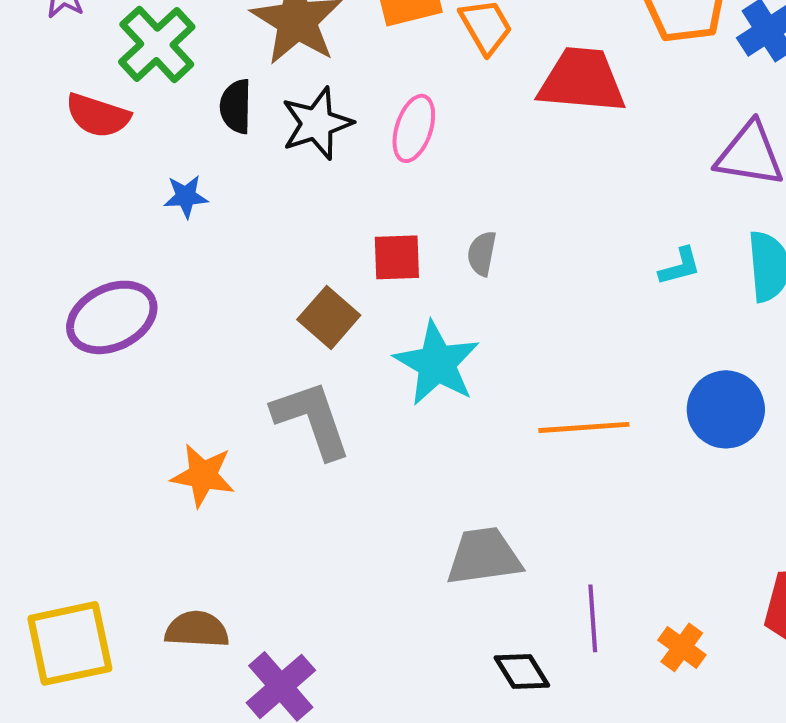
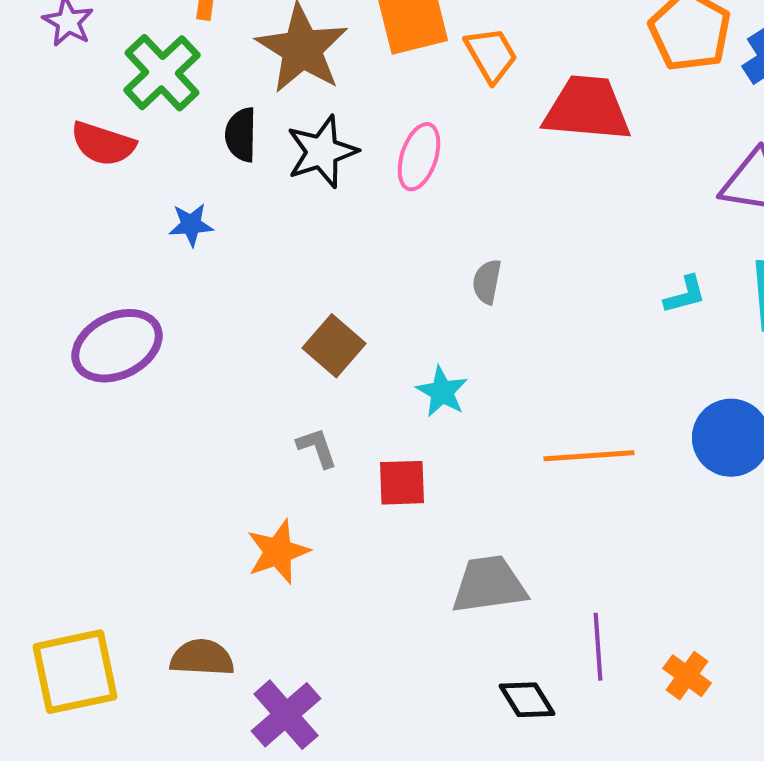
red square: (397, 257) -> (402, 483), moved
cyan star: (437, 363) -> (442, 392), size x0.6
gray L-shape: (312, 419) -> (317, 448), size x0.5
orange star: (203, 475) -> (278, 552), moved, turned -30

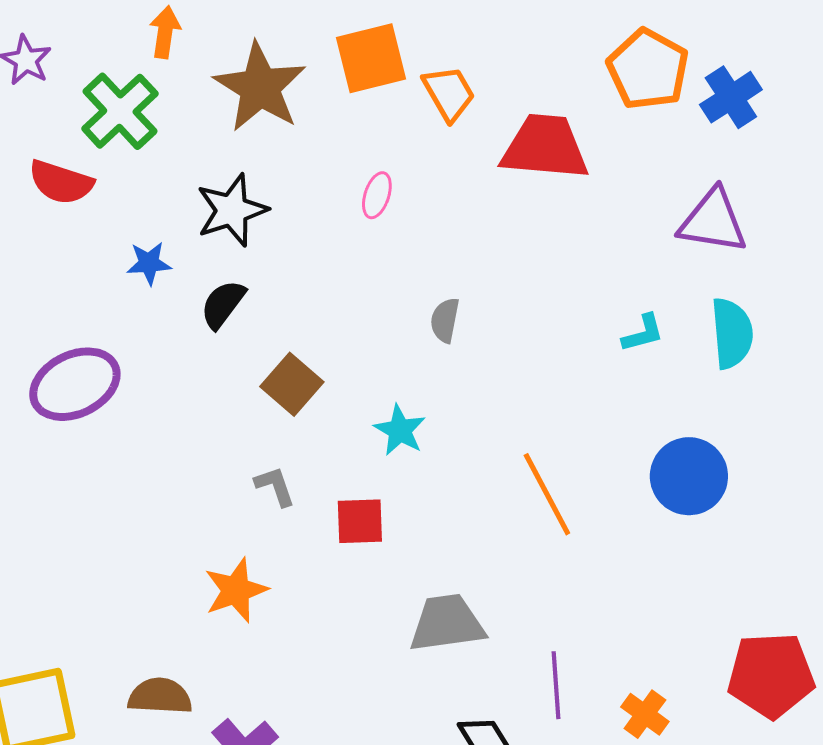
black semicircle: (241, 135) -> (223, 304), moved, turned 36
black star: (322, 152) -> (232, 210), moved
pink ellipse: (419, 157) -> (377, 195), size x0.7
orange line: (589, 456) -> (547, 494), turned 66

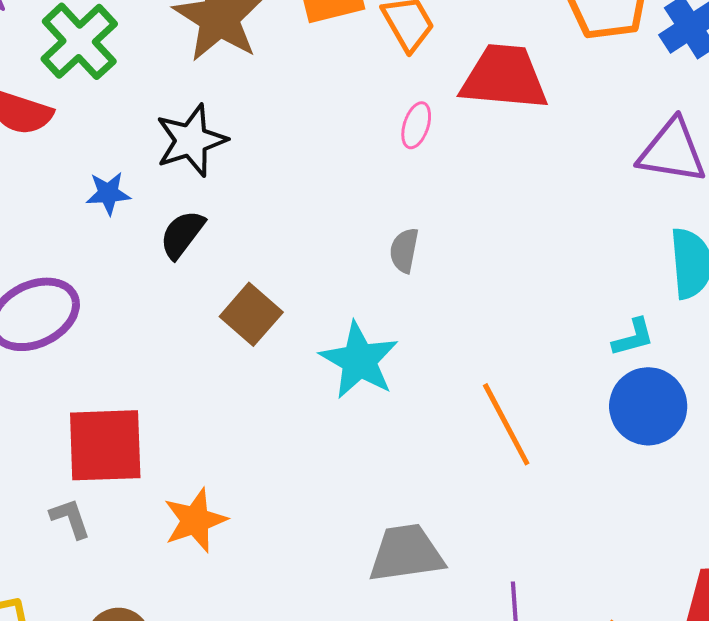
pink ellipse: (377, 195) -> (416, 125), moved
cyan L-shape: (643, 333) -> (633, 337), moved
cyan star: (400, 430) -> (359, 360), size x1.5
gray L-shape: (275, 486) -> (70, 518), moved
red square: (360, 521) -> (105, 445), moved, size x1.6

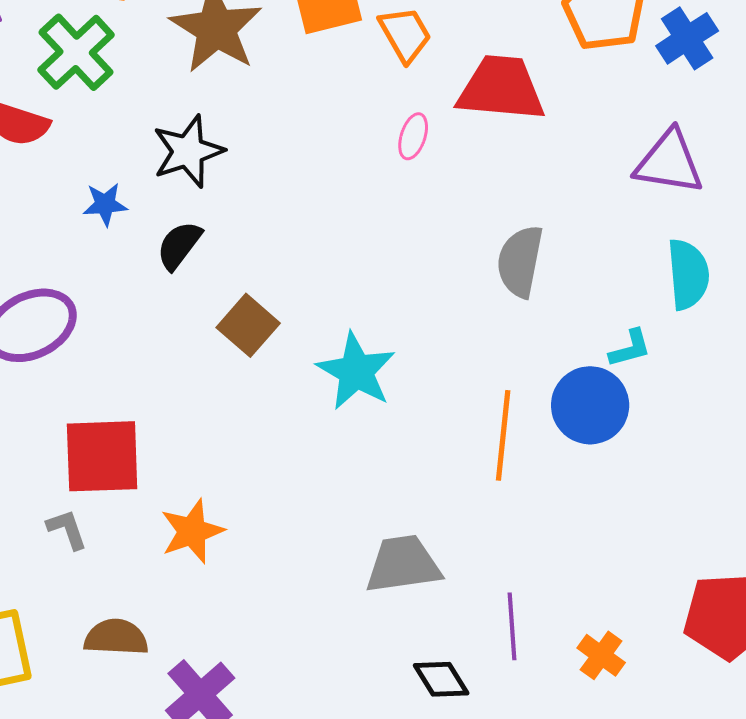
gray semicircle: (404, 250) -> (520, 261), moved, size x1.6
blue circle: (648, 406) -> (590, 405), moved
orange line: (506, 424) -> (503, 435), turned 34

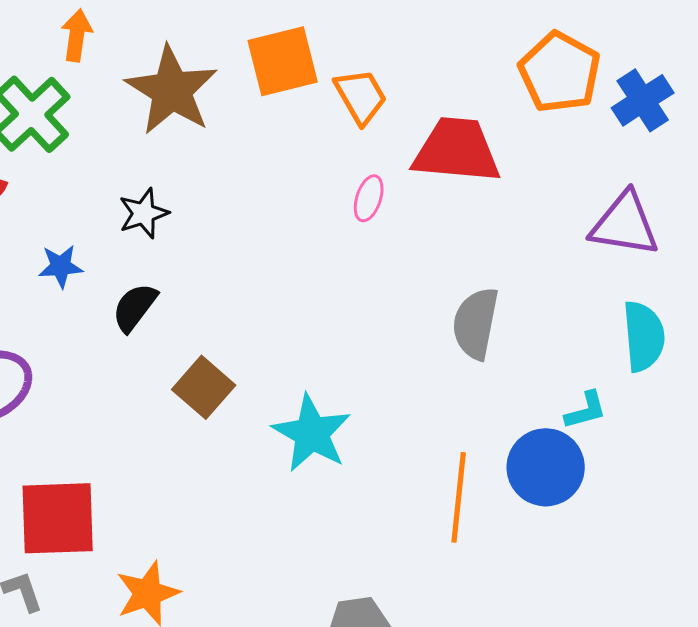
black star: (188, 151) -> (144, 213), size x0.7

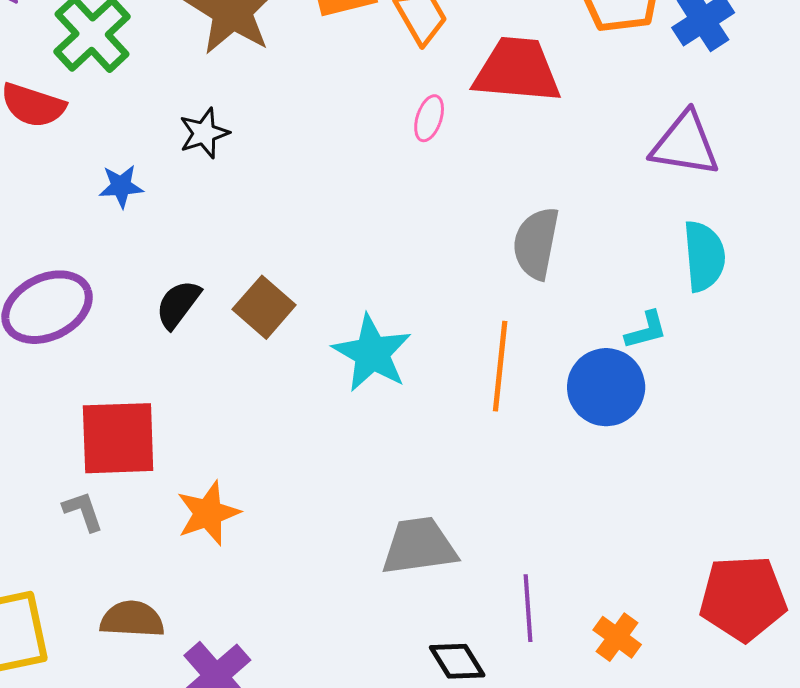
black semicircle: (135, 307) -> (178, 304), moved
orange line: (459, 497) -> (500, 366), moved

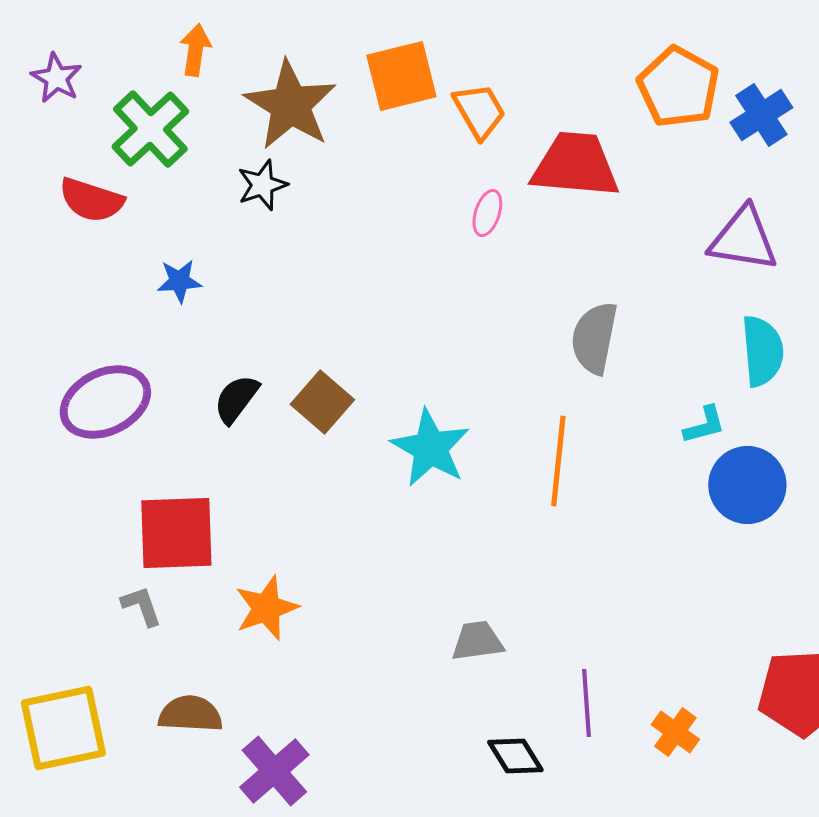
black star: (204, 133) -> (262, 185), moved
blue circle: (606, 387) -> (747, 485), moved
gray trapezoid: (419, 546) -> (477, 641), size x0.7

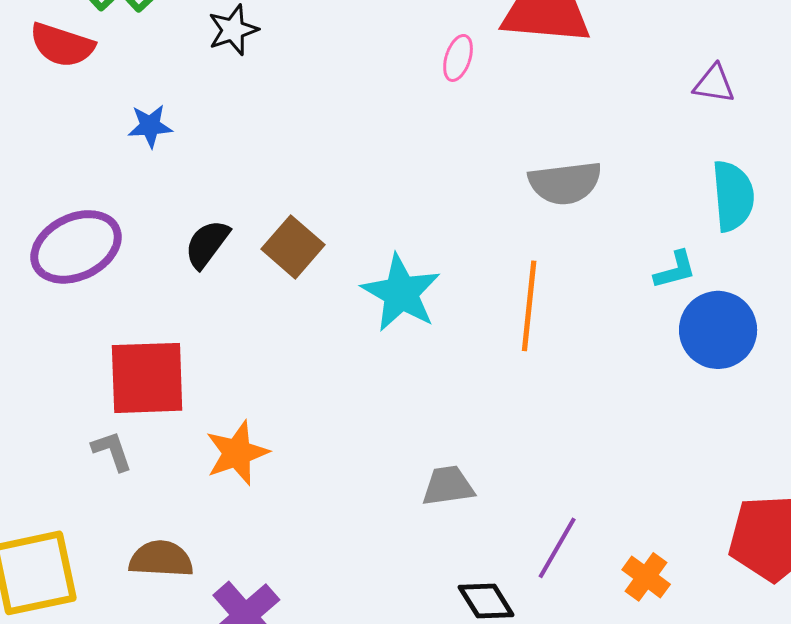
purple triangle: (743, 239) -> (714, 84), size x0.6
gray semicircle: (594, 338) -> (565, 183), turned -108
purple line: (586, 703) -> (557, 548), turned 34

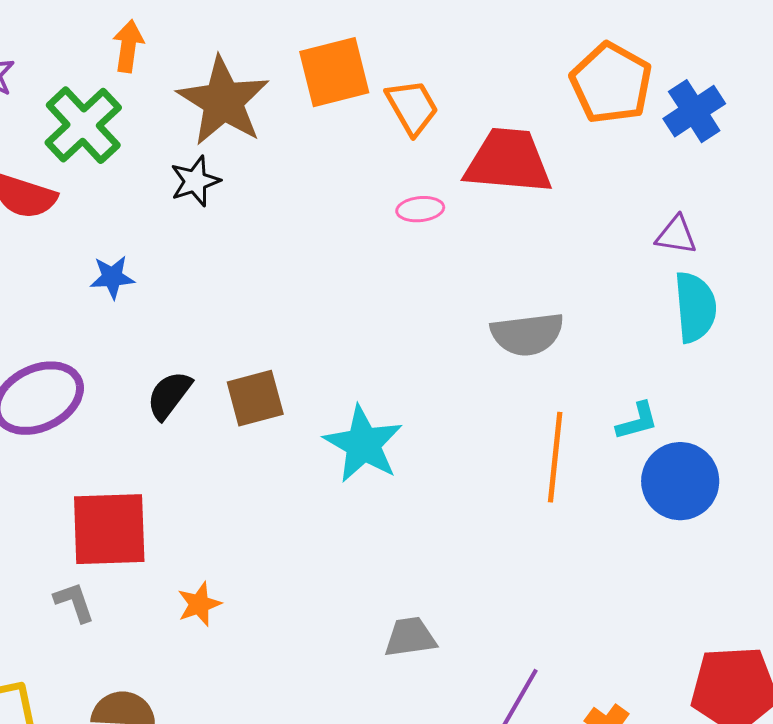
pink ellipse: (458, 58) -> (420, 209), turned 66
cyan semicircle: (733, 196) -> (695, 307), moved
brown square: (293, 247) -> (255, 398), turned 34
orange line: (529, 306) -> (555, 457), moved
orange star: (237, 453) -> (199, 604), size x0.7

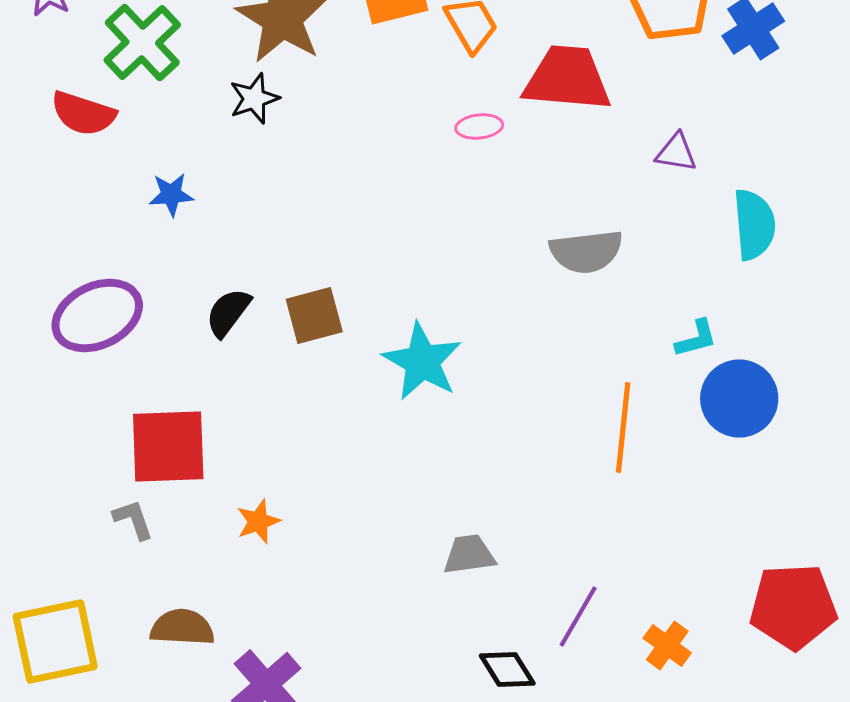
purple triangle: (676, 235) -> (676, 152), moved
orange line: (555, 457) -> (623, 428), moved

